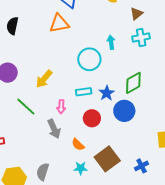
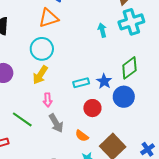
cyan cross: (141, 38) -> (131, 22), size x1.4
cyan circle: (89, 59) -> (42, 49), moved
green line: (26, 107) -> (22, 119), moved
pink arrow: (61, 107) -> (48, 100), moved

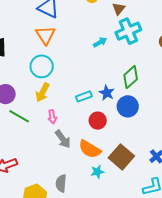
orange triangle: (49, 18) -> (45, 35), turned -40
cyan arrow: (102, 30) -> (100, 42), turned 80
green line: (22, 119) -> (19, 116), moved
orange semicircle: (82, 136) -> (90, 149), size x1.6

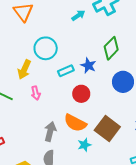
cyan circle: (42, 66) -> (46, 48), moved
blue circle: (128, 106) -> (123, 82), moved
gray arrow: (63, 139) -> (50, 131), moved, turned -126

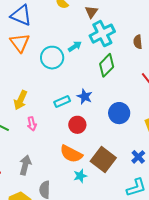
cyan circle: (46, 48) -> (52, 58), moved
green diamond: (111, 48) -> (107, 65), moved
gray arrow: (50, 131) -> (25, 165), moved

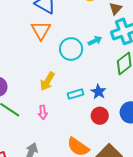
yellow arrow: (21, 100) -> (47, 81), moved
red circle: (77, 125) -> (100, 116), moved

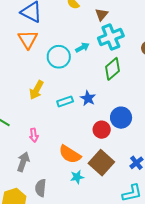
pink arrow: (43, 112) -> (34, 135), moved
red circle: (100, 116) -> (102, 130), moved

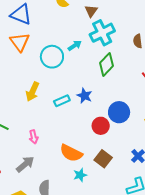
gray arrow: (23, 162) -> (25, 164), turned 36
brown square: (101, 163) -> (103, 159), size x0.7

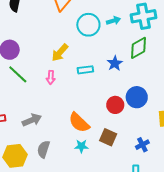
blue star: (84, 96) -> (115, 63), moved
pink arrow: (34, 137) -> (51, 77), moved
brown square: (103, 159) -> (108, 137), turned -30

